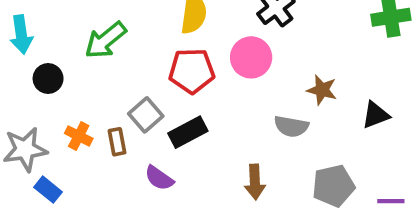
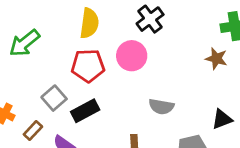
brown star: (322, 90) -> (216, 59), moved
black triangle: (376, 115) -> (222, 119), moved
brown rectangle: (117, 142) -> (33, 131), moved, turned 54

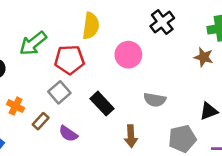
black cross: (150, 19) -> (162, 22), moved
red pentagon: (88, 66) -> (69, 60), moved
black rectangle: (85, 111) -> (102, 104), moved, turned 75

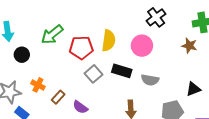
yellow semicircle: (91, 26) -> (109, 41), moved
pink circle: (128, 55) -> (142, 46), moved
gray square: (59, 92) -> (93, 74), moved
black rectangle: (102, 104) -> (122, 71), moved, turned -30

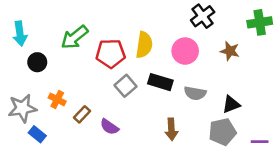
brown star: (189, 46) -> (230, 51), moved
black triangle: (193, 89) -> (231, 104), moved

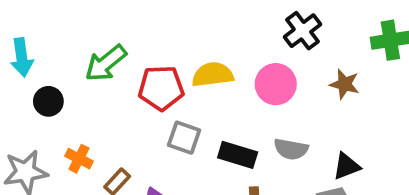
yellow semicircle: (144, 45) -> (213, 75), turned -105
black rectangle: (160, 82) -> (238, 155), moved
gray square: (125, 86) -> (184, 138), turned -30

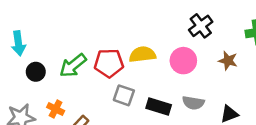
green arrow: (106, 63) -> (73, 66), moved

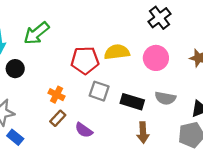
black cross: (201, 26) -> (159, 18), moved
green arrow: (73, 66) -> (36, 33), moved
orange cross: (56, 109) -> (57, 95), moved

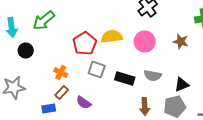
red pentagon: (85, 60) -> (85, 44), turned -30
brown arrow: (143, 132) -> (145, 107), moved
blue rectangle: (15, 137) -> (49, 109), moved, turned -48

